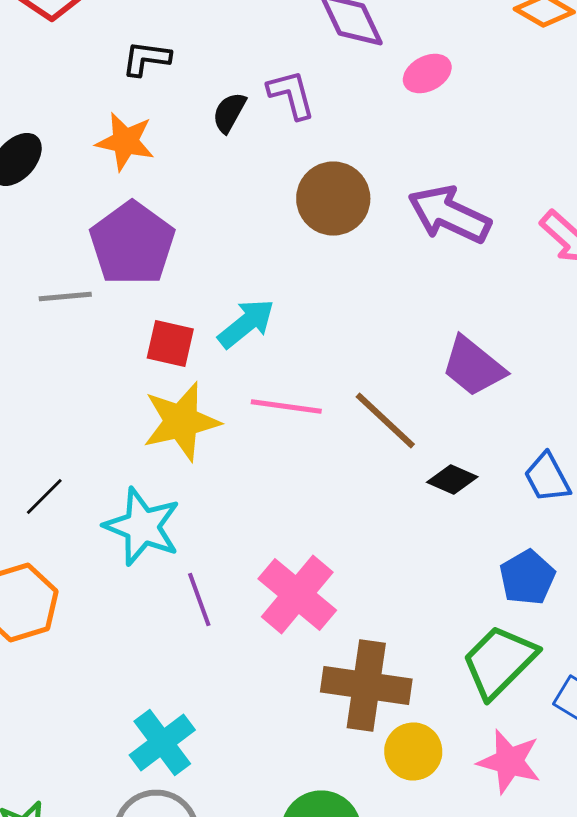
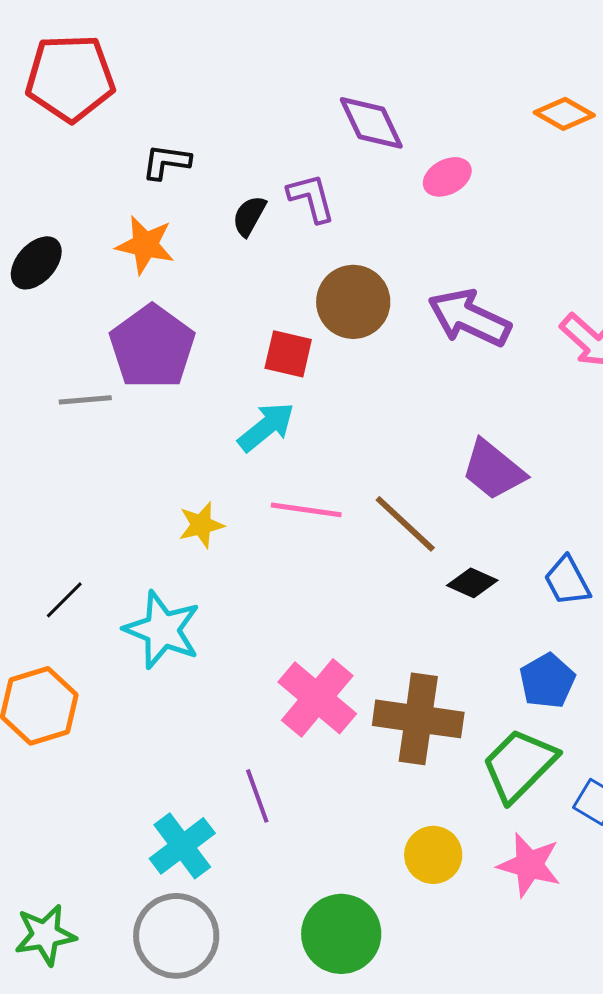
red square: (170, 344) -> (288, 354), moved
yellow star: (181, 422) -> (201, 525), size x0.6
purple line: (199, 600) -> (257, 796), moved
brown cross: (366, 686) -> (418, 719), moved

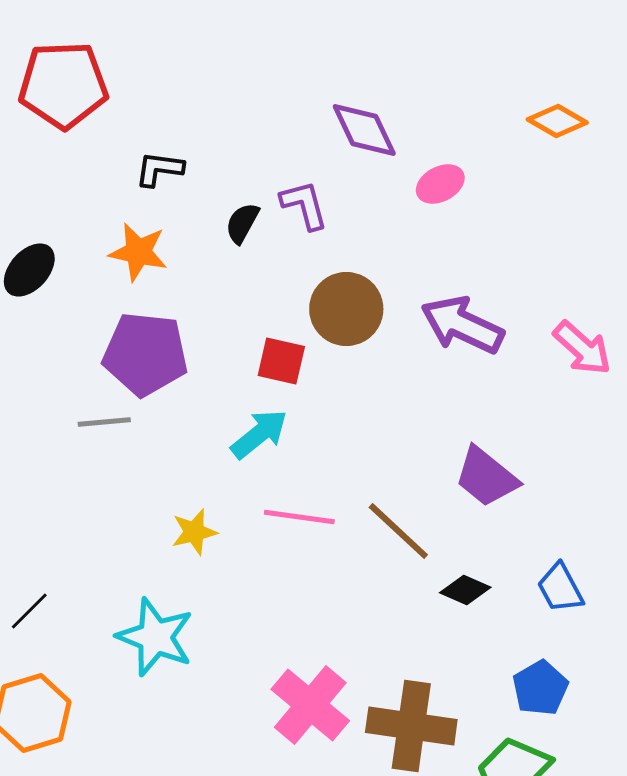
purple pentagon: (152, 347) -> (145, 354), turned -30
gray line: (85, 400) -> (104, 422), moved
black line: (64, 600) -> (29, 611), moved

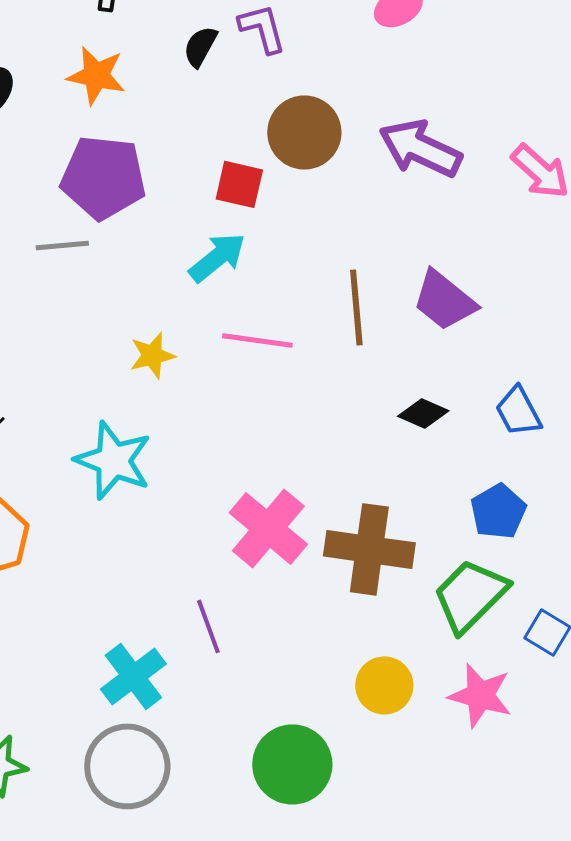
brown line: (398, 531) -> (356, 307), moved, turned 42

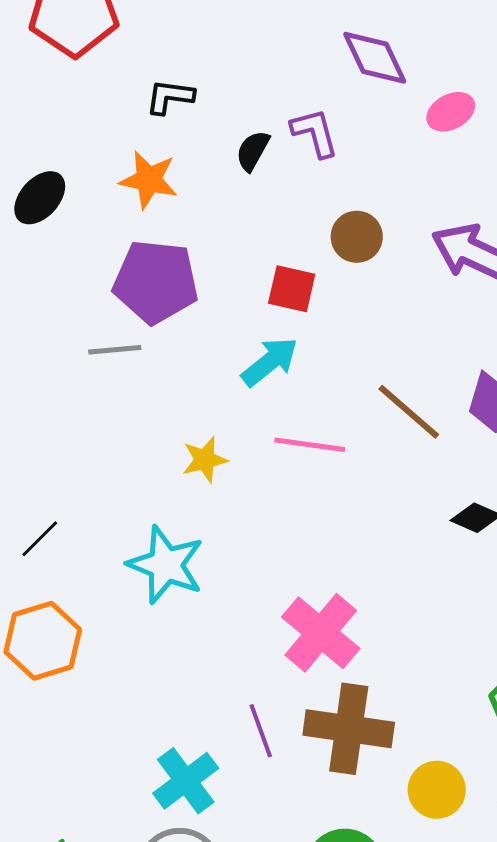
brown circle: (304, 132) -> (357, 237), size x0.7
brown line: (356, 307) -> (409, 412), turned -44
brown cross: (369, 549) -> (349, 729), moved

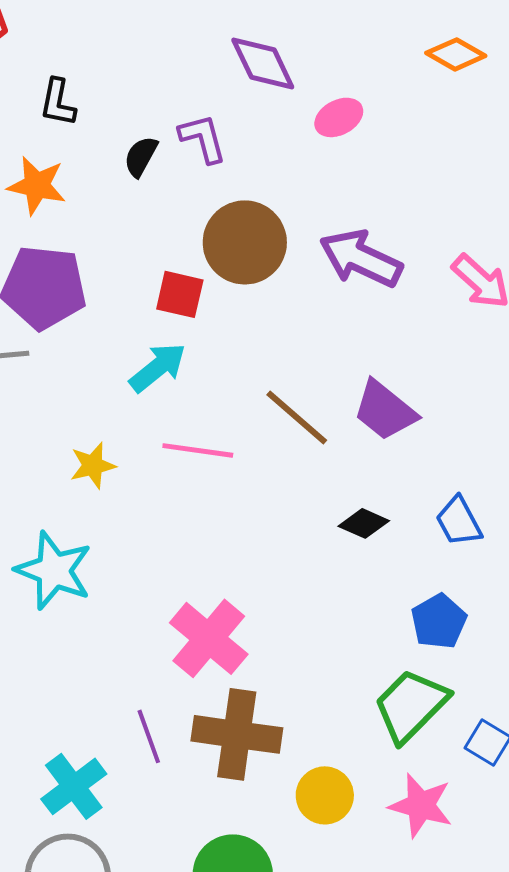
black L-shape: (170, 97) -> (58, 102), turned -87
brown circle: (357, 237) -> (245, 242), size x1.6

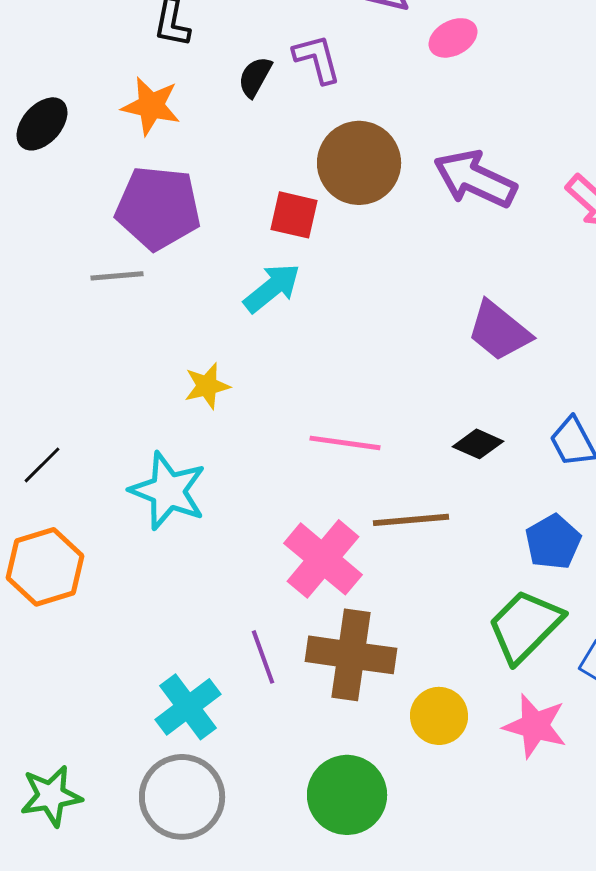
brown line: (297, 417) -> (411, 520), moved, turned -46
pink line: (198, 450) -> (345, 443), moved

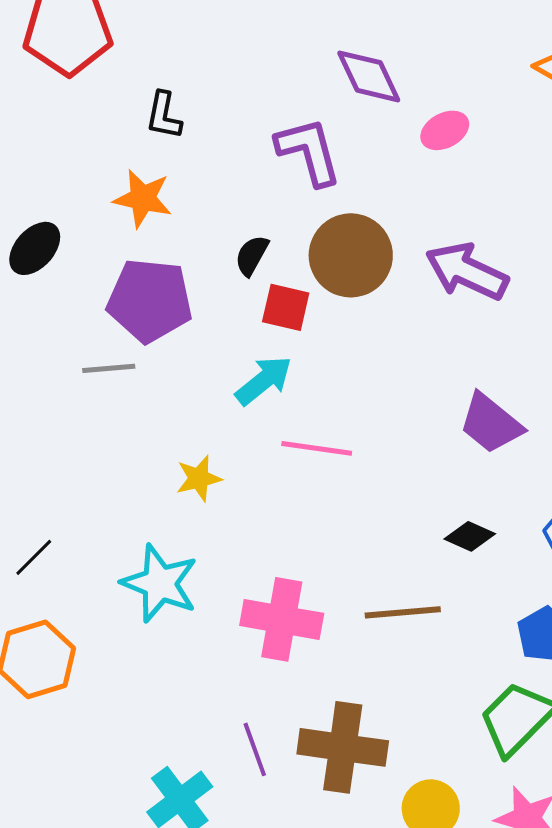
purple L-shape: (317, 59) -> (309, 151), size x1.4
black semicircle: (255, 77) -> (252, 255), moved
black ellipse: (42, 124) -> (35, 248), moved
pink line: (345, 443) -> (317, 448), moved
pink cross: (323, 559) -> (282, 619), moved, turned -30

